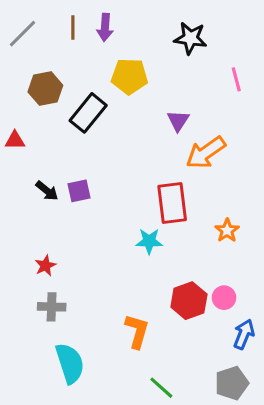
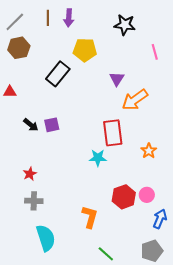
brown hexagon: (45, 89) -> (19, 48), moved

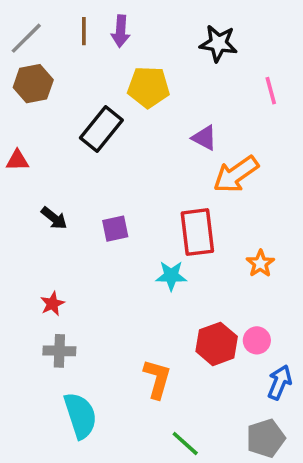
purple triangle: (117, 79) -> (204, 138), turned -35
purple square: (52, 125) -> (115, 229), moved

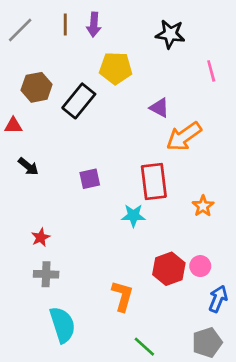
brown hexagon: (33, 84) -> (37, 87), moved
black arrow: (54, 218) -> (28, 166), moved

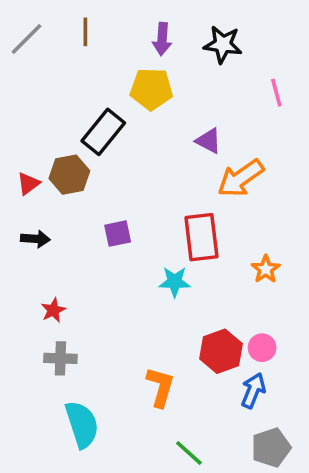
purple arrow: (94, 25) -> (162, 39), moved
brown hexagon: (37, 87) -> (69, 175), moved
red triangle: (13, 126) -> (28, 184), moved, turned -36
black arrow: (28, 166) -> (35, 239), moved, turned -35
blue arrow: (218, 299) -> (253, 391), moved

